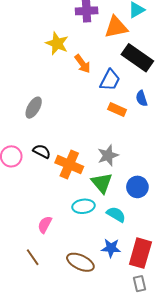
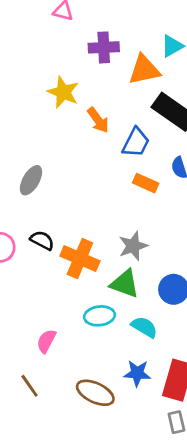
green triangle: (102, 183) -> (125, 284), turned -30

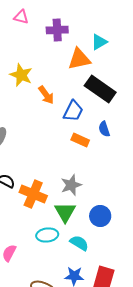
purple cross: (104, 47) -> (57, 30), moved
green triangle: (125, 284) -> (65, 212), turned 40

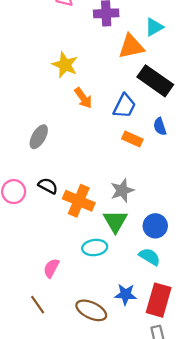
orange arrow: (46, 95) -> (83, 98), moved
cyan semicircle: (79, 243) -> (150, 257), moved

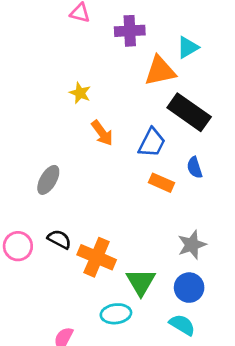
yellow star: (65, 65) -> (80, 93), size x0.7
gray star: (122, 190) -> (192, 245), moved

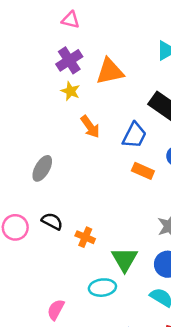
purple cross: (130, 31) -> (69, 60), moved, turned -30
orange triangle: (160, 71) -> (110, 71), moved
orange cross: (97, 257) -> (85, 237), size x0.6

